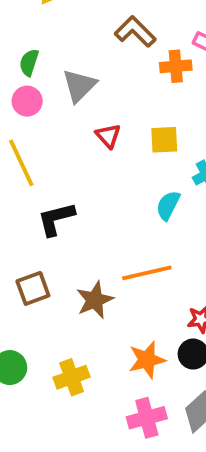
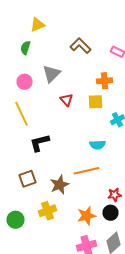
green semicircle: (29, 62) -> (26, 48), moved
orange cross: (176, 66) -> (104, 81), moved
cyan semicircle: (168, 205) -> (98, 145), moved, turned -119
yellow cross: (72, 377) -> (48, 211), moved

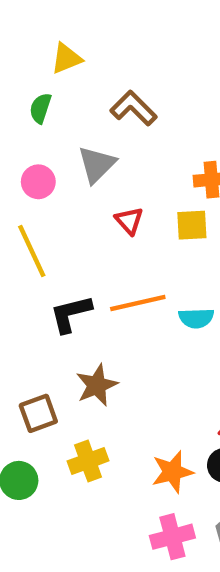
brown L-shape: (80, 46) -> (134, 108), moved
orange line: (86, 171) -> (138, 303), moved
brown square: (28, 179) -> (38, 413), moved
brown star: (60, 185) -> (97, 385), moved

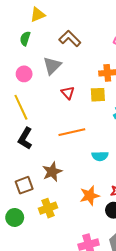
black L-shape: (71, 314) -> (25, 138), moved, turned -45
cyan semicircle: (196, 318) -> (100, 156), moved
orange star: (172, 472) -> (90, 196), moved

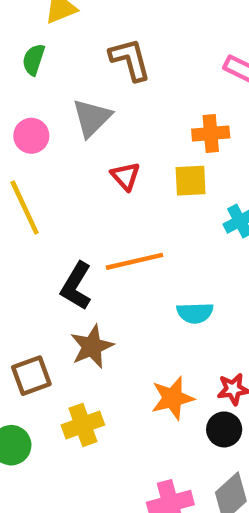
brown L-shape: (70, 39) -> (130, 60), turned 30
black L-shape: (25, 138) -> (76, 286), moved

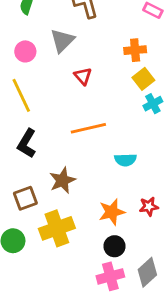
yellow square: (191, 181) -> (143, 79), moved, turned -35
black L-shape: (76, 286) -> (27, 143), moved
yellow cross: (83, 425) -> (57, 228), size x1.4
black circle: (224, 429) -> (114, 246), moved

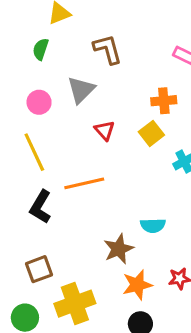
yellow square: (143, 79) -> (151, 133), moved
orange line: (88, 128) -> (84, 183), moved
brown star: (62, 180) -> (119, 249), moved

